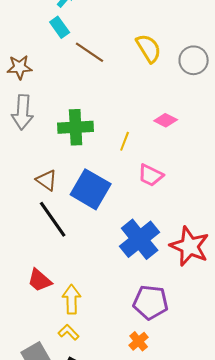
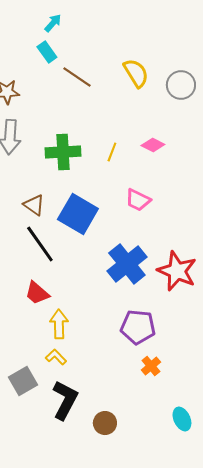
yellow line: (125, 141) -> (112, 152), moved
red trapezoid: (40, 280) -> (37, 293), moved
orange cross: (139, 341) -> (151, 366), moved

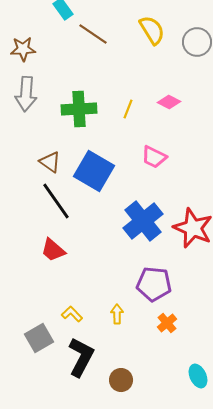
yellow arrow: (59, 324) -> (117, 314), moved, size x0.7

